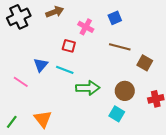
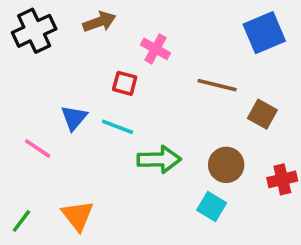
blue square: (115, 18) -> (264, 33), moved, size x1.6

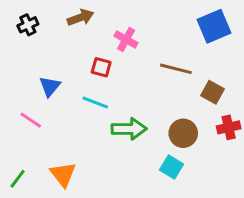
black cross: (34, 31) -> (28, 25), size x0.6
blue triangle: (74, 118) -> (50, 86), moved
red cross: (282, 179) -> (229, 127), moved

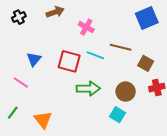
red square: (101, 67) -> (69, 61), moved, size x1.6
cyan line: (95, 102) -> (95, 55), moved
green line: (18, 179) -> (13, 113), moved

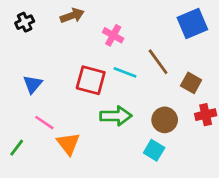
brown line: (121, 47) -> (158, 62), turned 40
blue triangle: (34, 59) -> (33, 84), moved
pink line: (21, 82) -> (44, 123), moved
orange triangle: (43, 120) -> (68, 144), moved

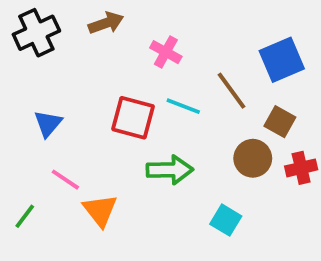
black cross: (25, 22) -> (36, 33), size x1.6
blue square: (192, 23) -> (282, 60), moved
brown circle: (165, 120) -> (253, 158), moved

